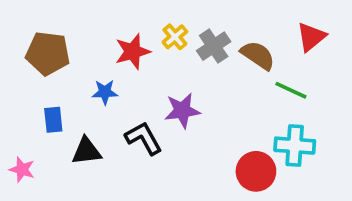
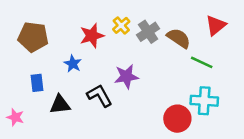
blue star: (105, 92) -> (73, 64), turned 30

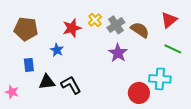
green line: (202, 62) -> (173, 49), moved
purple star: (126, 76) -> (118, 53), moved, turned -30
black L-shape: (100, 96) -> (71, 85), moved

